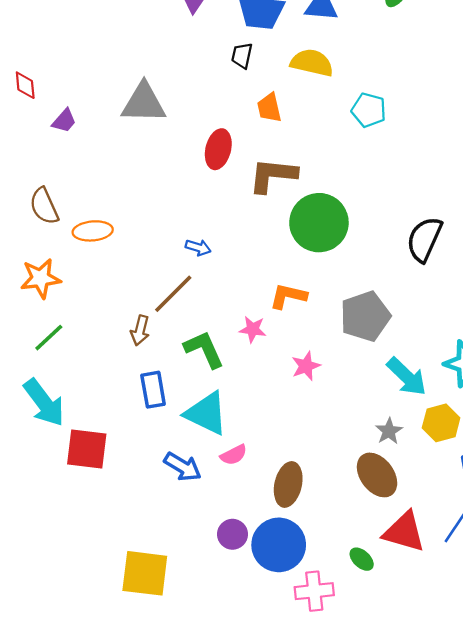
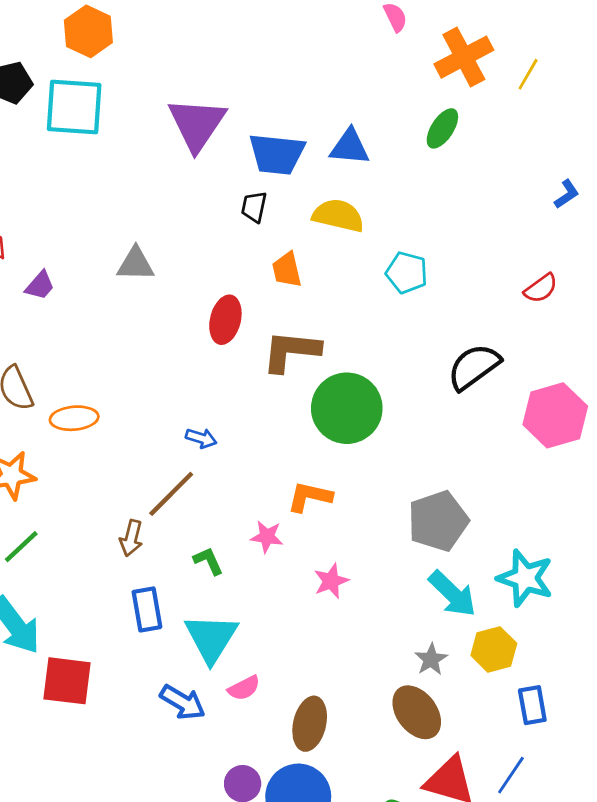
gray triangle: (144, 103) -> (136, 264), size x0.7
black semicircle: (424, 239) -> (474, 367), moved, turned 30
gray pentagon: (365, 316) -> (438, 521), moved
green L-shape: (204, 349) -> (208, 561), size x0.6
cyan triangle: (206, 413) -> (211, 638), turned 36

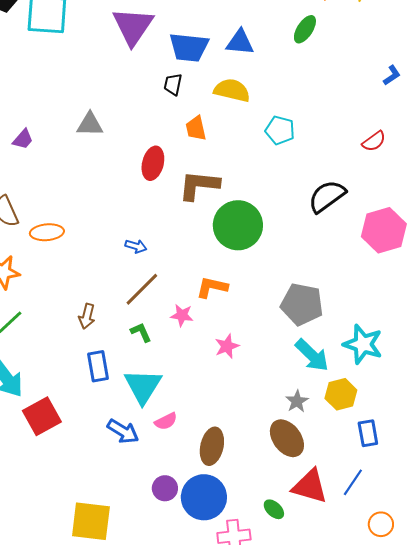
brown line: (171, 494) -> (142, 289), moved
gray pentagon: (438, 521) -> (302, 304), turned 30
red square: (67, 681) -> (42, 416), turned -36

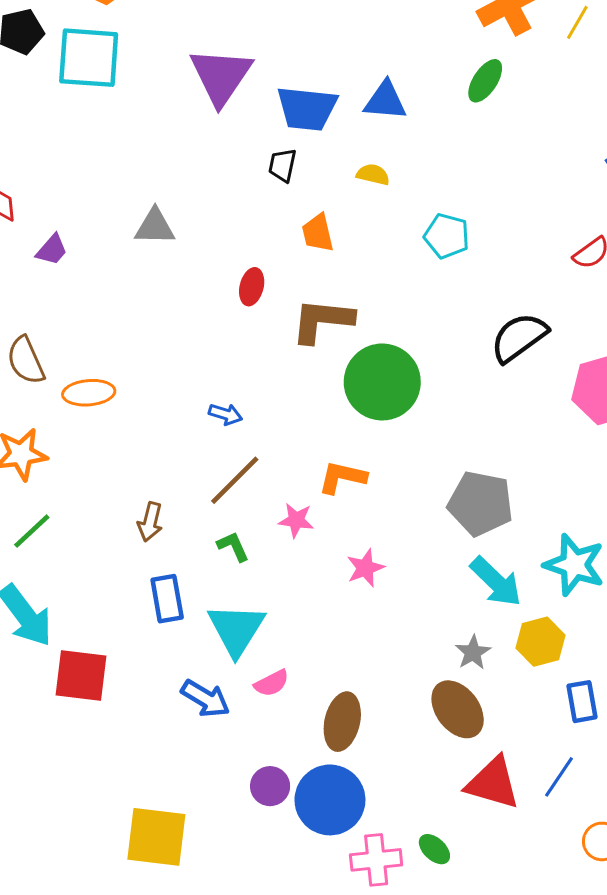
yellow semicircle: (232, 90) -> (373, 175), size x0.6
red ellipse: (153, 163) -> (252, 287), size x0.7
red square: (42, 416) -> (81, 675), turned 36
green ellipse: (274, 509) -> (434, 849), moved

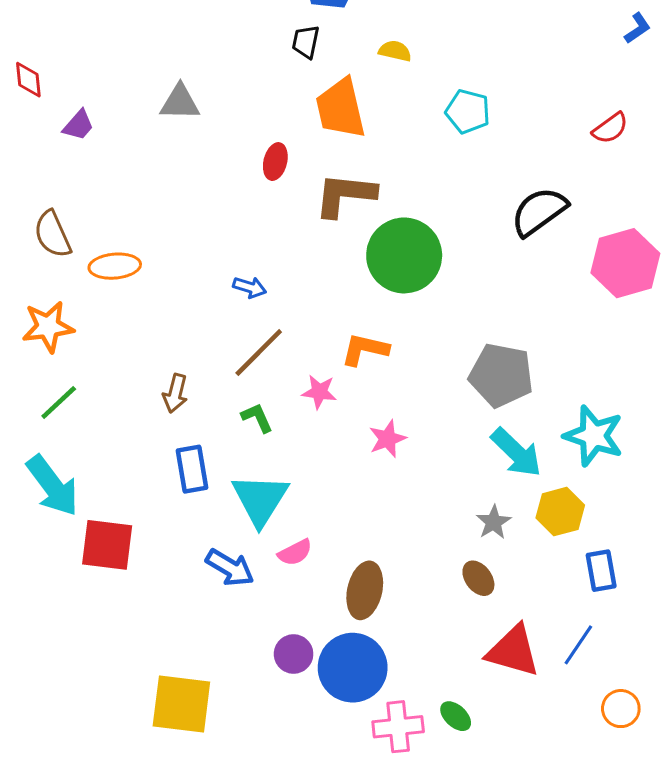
orange trapezoid: (318, 233) -> (341, 108), size x1.6
brown ellipse: (458, 709) -> (478, 578), size x0.6

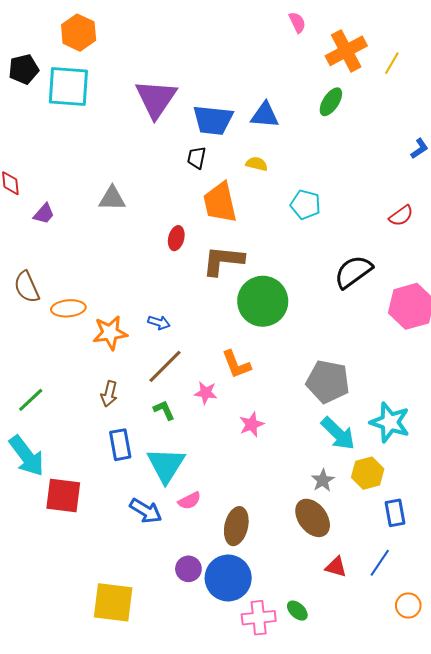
orange star: (48, 327) -> (110, 333), moved
orange L-shape: (365, 349) -> (236, 364), turned -124
brown ellipse: (478, 578) -> (313, 518), size x1.6
red triangle: (513, 651) -> (336, 567), size x0.6

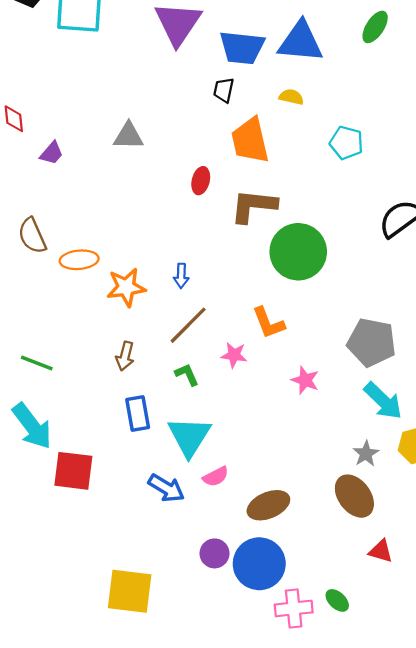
blue triangle: (265, 115) -> (301, 42), size x1.4
blue arrow: (159, 323) -> (181, 276), turned 75
green line: (31, 400) -> (37, 363), turned 64
pink star: (252, 424) -> (305, 380), moved, turned -30
brown ellipse: (236, 526) -> (268, 505), turned 54

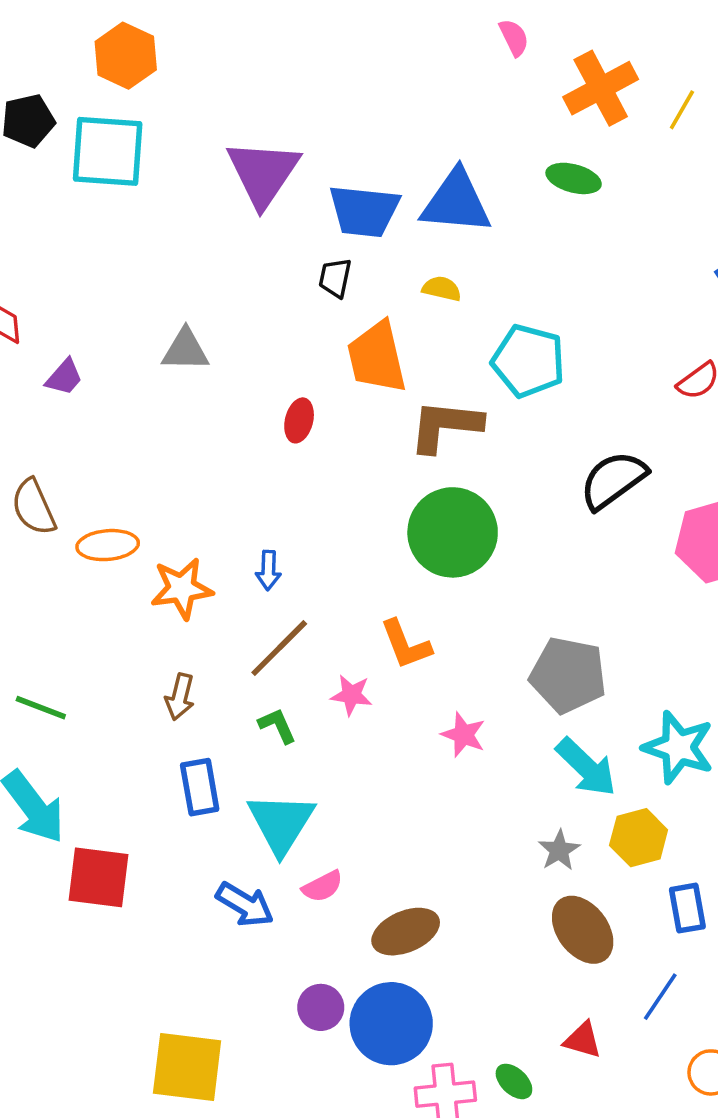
green ellipse: (375, 27) -> (574, 178), turned 72
cyan pentagon: (346, 143) -> (528, 361), size x1.4
brown L-shape: (253, 206) -> (445, 426), moved
brown ellipse: (354, 496) -> (583, 930), moved
red triangle: (381, 551) -> (583, 1040), moved

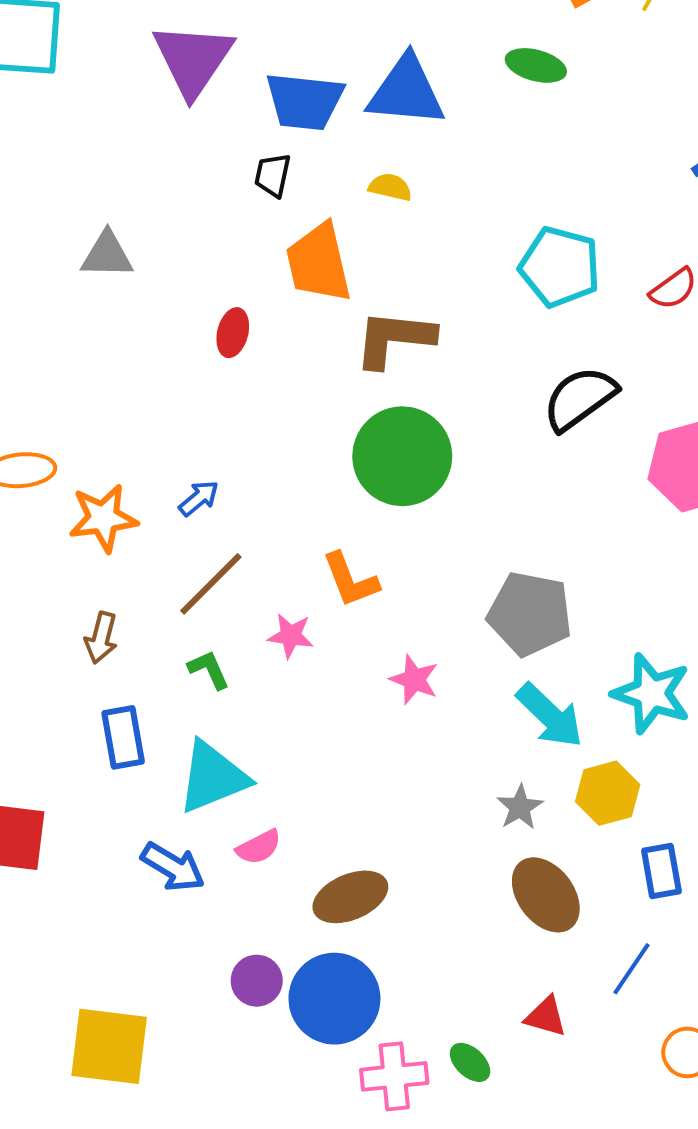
cyan pentagon: (528, 361) -> (560, 267), moved
blue arrow: (268, 570) -> (199, 498), turned -132
cyan triangle: (281, 823) -> (213, 777), turned 36

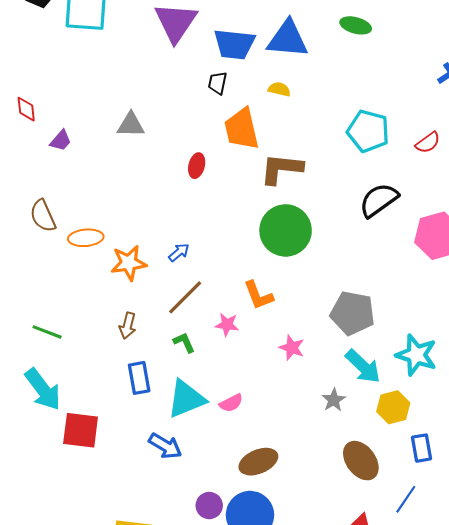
gray star: (520, 807) -> (334, 400), moved
pink semicircle: (259, 847) -> (231, 403), moved

